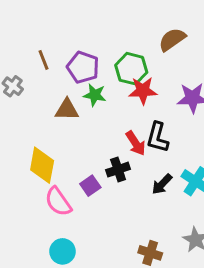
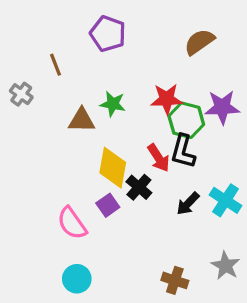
purple pentagon: (83, 67) -> (108, 34), moved
green hexagon: (131, 69) -> (186, 120), moved
yellow diamond: (42, 165) -> (113, 168), moved
black cross: (118, 170) -> (139, 187), turned -30

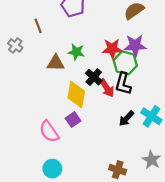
purple star: (222, 107) -> (135, 45), moved
black cross: (139, 187) -> (94, 77), moved

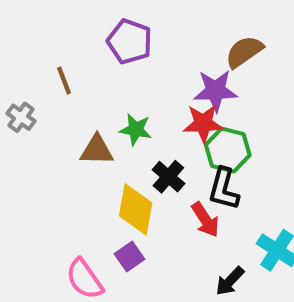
purple star: (135, 45) -> (216, 91), moved
red arrow: (107, 88) -> (205, 220), moved
black arrow: (126, 118) -> (230, 281), moved

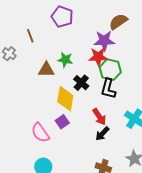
red arrow: (205, 220) -> (99, 117), moved
black arrow: (230, 281) -> (102, 134), moved

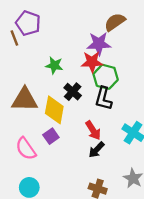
purple pentagon: (62, 17) -> (28, 23), moved
brown triangle: (46, 70) -> (25, 100), moved, size x1.4

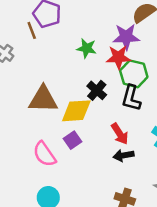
green star: (54, 65) -> (87, 48), moved
yellow diamond: (54, 110) -> (76, 111), turned 76
black arrow: (97, 150) -> (124, 155), turned 36

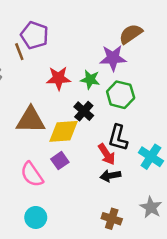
green star: (87, 48) -> (90, 80), moved
red star: (118, 57) -> (59, 78), moved
black L-shape: (131, 98) -> (118, 138), moved

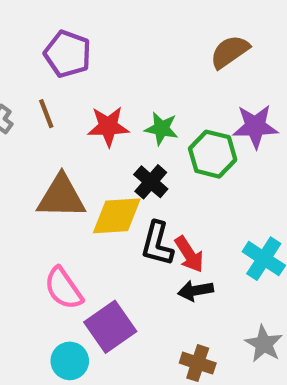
brown line: (19, 52) -> (46, 114), moved
purple star: (113, 58) -> (255, 126), moved
black L-shape: (118, 138) -> (157, 244), moved
purple square: (60, 161) -> (110, 327), moved, size x1.6

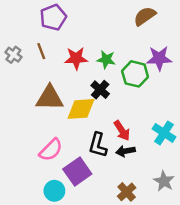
purple pentagon: (68, 54) -> (53, 17), turned 30
black L-shape: (157, 244) -> (98, 145), moved
pink semicircle: (63, 288) -> (51, 150), turned -100
brown cross: (198, 363) -> (127, 192), turned 30

